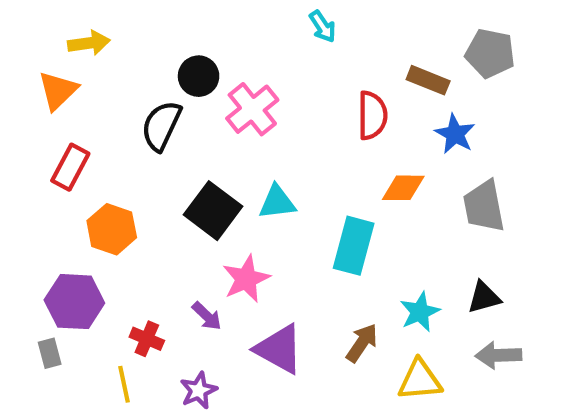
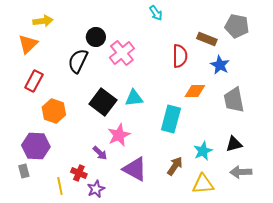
red cross: (147, 339) -> (79, 173), moved

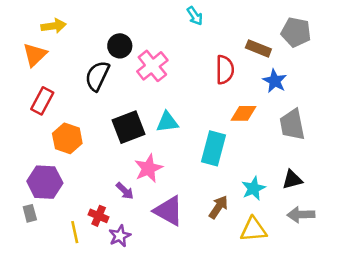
black square: (103, 102) -> (129, 127), turned 32

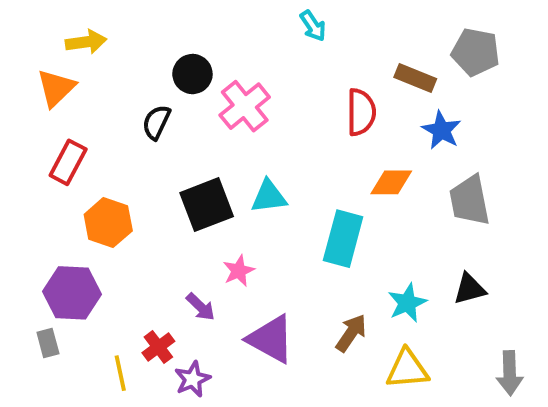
black semicircle: (97, 76) -> (156, 122), size x0.7
pink star: (149, 168) -> (239, 271), size x0.7
gray arrow: (301, 215) -> (510, 373), moved, turned -90
red cross: (99, 216) -> (158, 347), turned 30

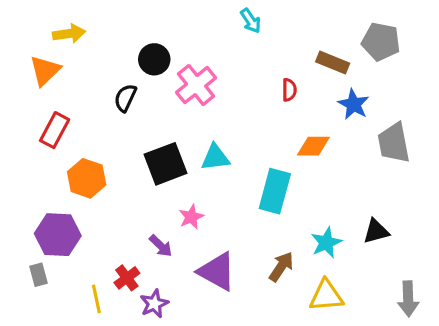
red semicircle: (361, 112) -> (289, 90), size x0.6
gray trapezoid: (470, 200) -> (394, 143), moved

